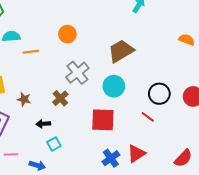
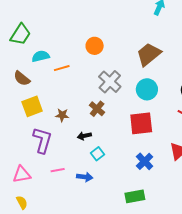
blue cross: (111, 158) -> (145, 161), moved

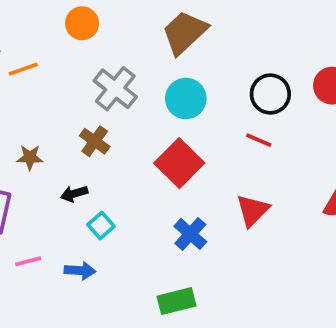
red square: (141, 123) -> (179, 163), turned -35

